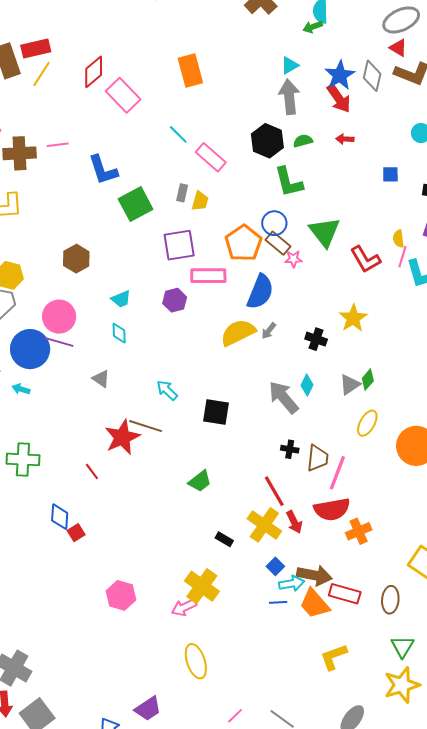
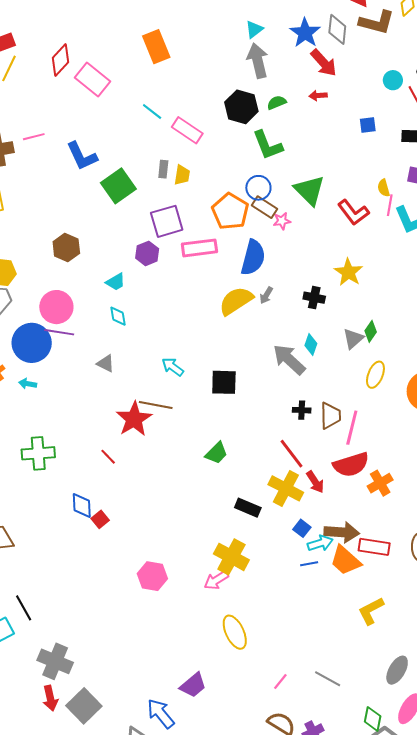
red arrow: (339, 98) -> (324, 63), moved
purple hexagon: (175, 300) -> (147, 253), moved
black rectangle: (224, 539) -> (248, 508), size x1.4

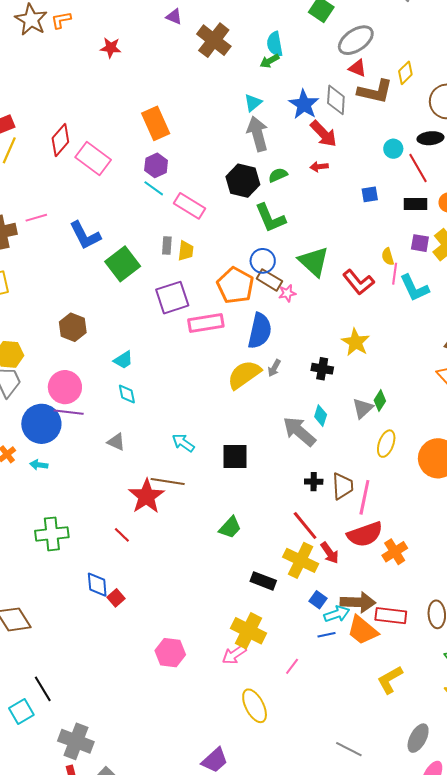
purple hexagon: (147, 253) -> (156, 165), moved
pink line: (280, 681) -> (292, 666), moved

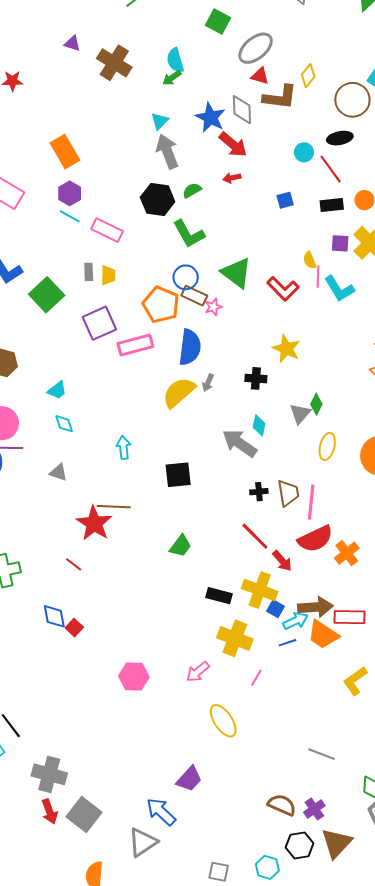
cyan arrow: (183, 443) -> (123, 448), moved, turned 55
yellow cross: (301, 560) -> (260, 590), moved
yellow cross: (249, 631) -> (235, 638), moved

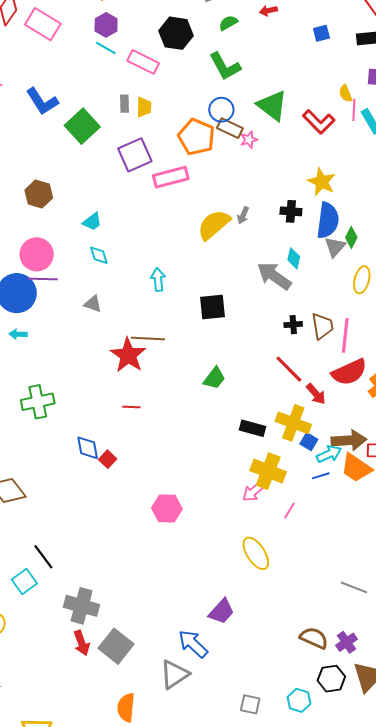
black hexagon: (158, 200) -> (176, 33), moved
blue semicircle: (190, 347) -> (328, 220), moved
red line: (74, 564) -> (131, 407), moved, turned -36
pink arrow: (198, 672) -> (254, 491), moved

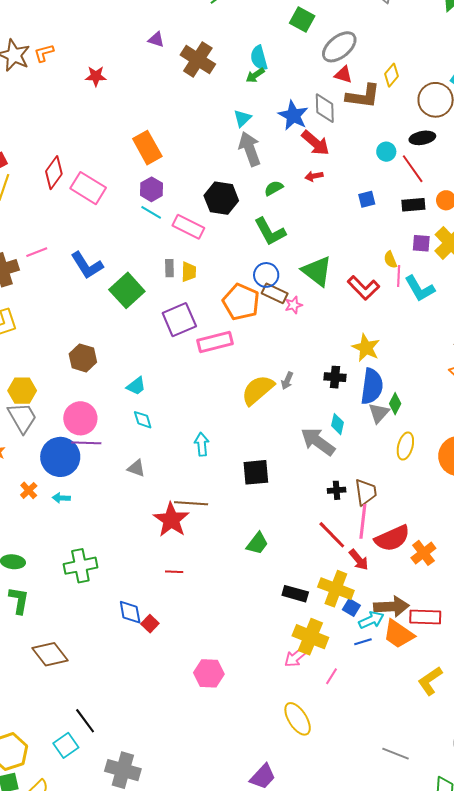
pink line: (345, 335) -> (363, 521), moved

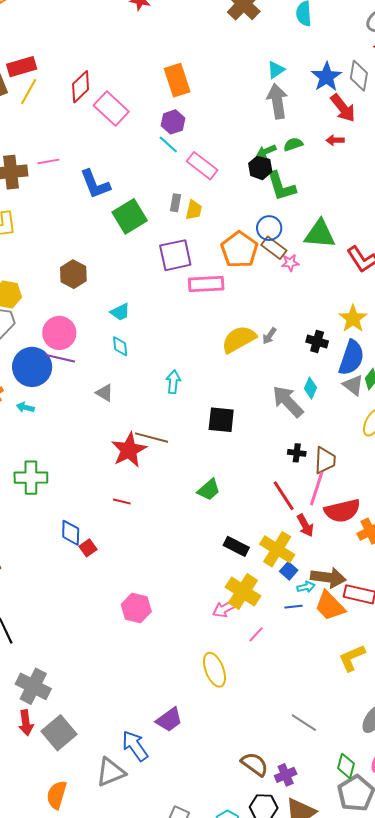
green arrow: (255, 75) -> (266, 151), moved
black hexagon: (221, 198) -> (260, 168), moved, size x0.7
green triangle: (317, 271) -> (320, 234), turned -44
gray triangle: (379, 413) -> (353, 385), turned -45
cyan arrow: (371, 620) -> (306, 587), size x0.7

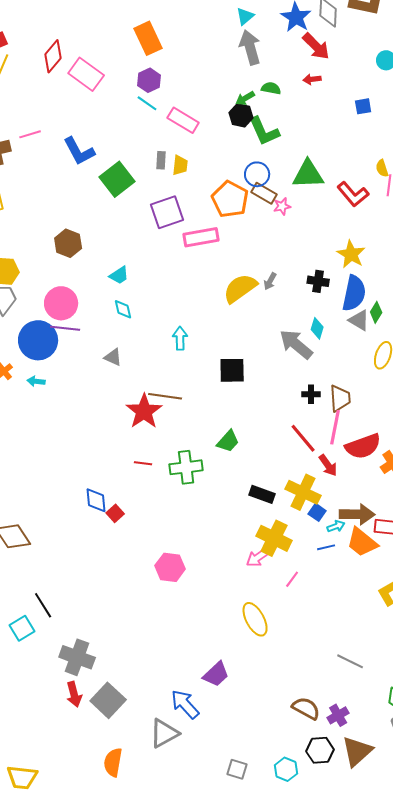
green semicircle: (293, 144) -> (271, 88), turned 36
green cross: (31, 478) -> (186, 467), moved

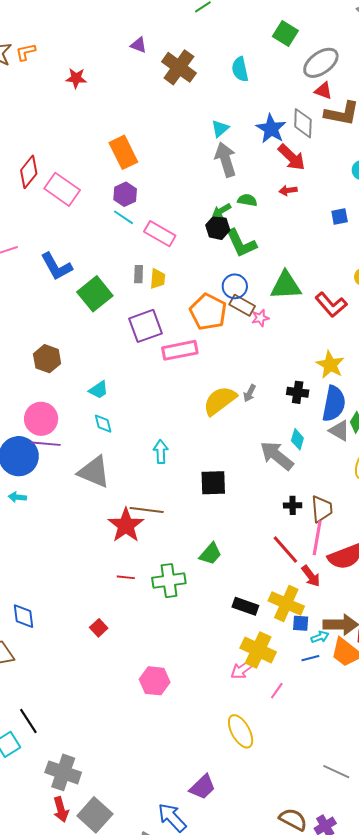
gray triangle: (113, 357) -> (94, 472), size x1.8
blue diamond: (96, 500) -> (24, 616), moved
blue square: (317, 512) -> (301, 623), turned -30

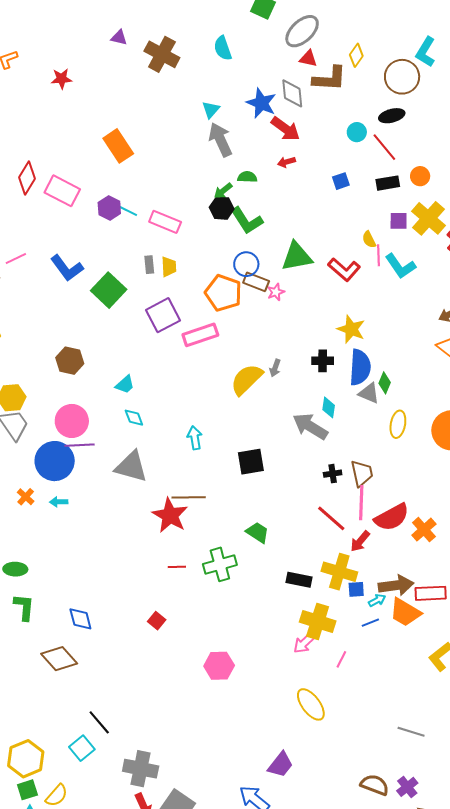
purple hexagon: (125, 194) -> (109, 208), moved
green trapezoid: (210, 554) -> (258, 532), turned -90
red arrow: (311, 576) -> (360, 541), turned 85

